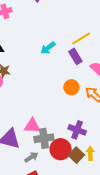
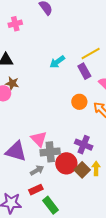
pink triangle: (32, 126) -> (39, 139), turned 42

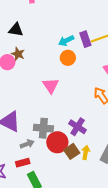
purple rectangle: (84, 71) -> (85, 39), moved
orange circle: (79, 102) -> (68, 58), moved
pink triangle: (39, 139) -> (51, 86), moved

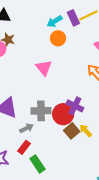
red circle: (57, 142) -> (63, 114), moved
yellow arrow: (86, 152) -> (86, 131), turned -48
red rectangle: (23, 163) -> (24, 147), turned -32

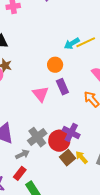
purple rectangle: (73, 18) -> (62, 87), moved
cyan arrow: (55, 21) -> (72, 43), moved
gray cross: (41, 111) -> (37, 137), turned -36

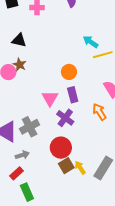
cyan arrow: (72, 43) -> (91, 42), moved, turned 56
purple cross: (71, 132) -> (65, 118), moved
gray cross: (37, 137) -> (30, 127), moved

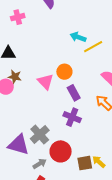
pink triangle: (50, 98) -> (45, 82), moved
red circle: (61, 148) -> (61, 151), moved
brown square: (66, 166) -> (85, 163), turned 35

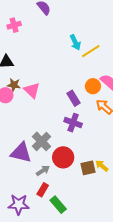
cyan arrow: (78, 37) -> (75, 42), turned -133
orange circle: (64, 72) -> (93, 86), moved
pink triangle: (45, 82) -> (32, 90), moved

